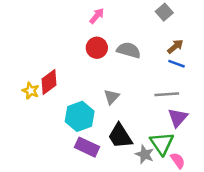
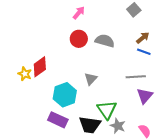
black trapezoid: (120, 136) -> (90, 125), moved, turned -50
green triangle: (162, 143) -> (107, 110), moved
purple rectangle: (87, 147) -> (58, 120), moved

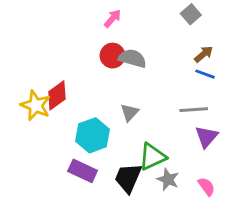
gray semicircle: (105, 41) -> (132, 58), moved
yellow star: (25, 74) -> (36, 105), size x1.5
green triangle: (107, 110) -> (152, 157), turned 40
black trapezoid: (90, 125) -> (128, 178), turned 105

